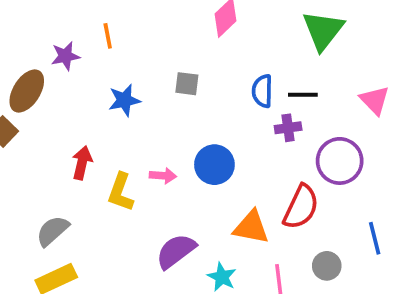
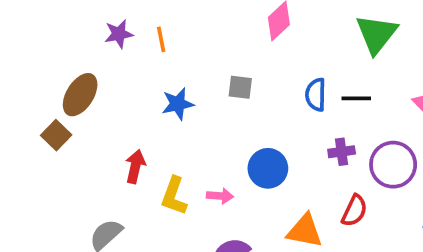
purple star: (65, 56) -> (119, 34), moved
purple cross: (288, 128) -> (342, 152), moved
pink arrow: (163, 176) -> (220, 196), moved
red semicircle: (301, 207) -> (354, 211), size x0.7

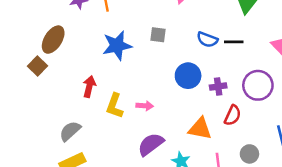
blue semicircle: (316, 95) -> (207, 40), turned -70
blue star: (178, 104) -> (117, 46), size x1.4
purple cross: (342, 152) -> (218, 86), moved
blue circle: (268, 168) -> (188, 76), moved

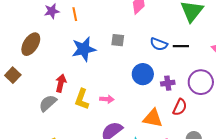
brown square: (38, 66) -> (13, 75), moved
gray semicircle: (70, 131) -> (48, 103), moved

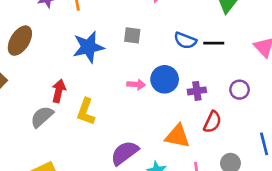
purple circle: (201, 82) -> (240, 90), size x0.6
pink arrow: (107, 99) -> (136, 84), moved

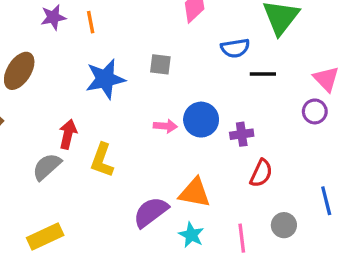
blue semicircle: (185, 41) -> (235, 48), moved, turned -30
purple circle: (240, 90) -> (315, 111), moved
orange triangle: (178, 136) -> (195, 193), moved

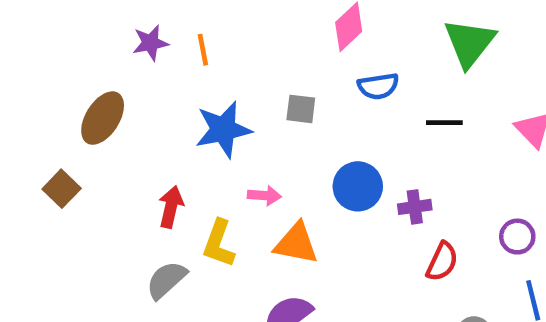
blue semicircle: (235, 48) -> (378, 86), moved
purple circle: (315, 111) -> (517, 237), moved
pink arrow: (165, 126) -> (264, 196), moved
gray semicircle: (47, 167) -> (166, 280), moved
orange triangle: (195, 193) -> (296, 243), moved

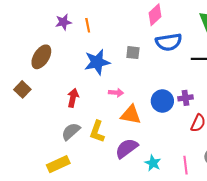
blue semicircle: (378, 86) -> (169, 42), size x1.4
blue circle: (358, 186) -> (162, 101), moved
yellow L-shape: (219, 243) -> (97, 132), moved

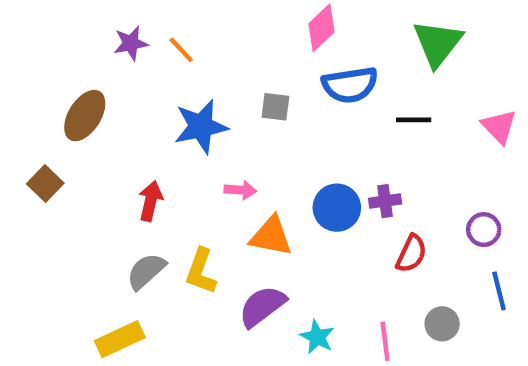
orange line: (88, 25) -> (181, 50), turned -32

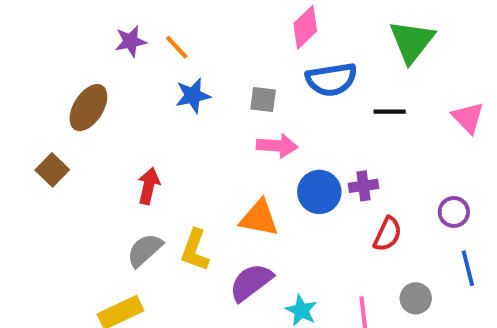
blue star: (201, 127) -> (193, 96), moved, size x0.7
pink arrow: (240, 190) -> (277, 146), moved, size x1.4

